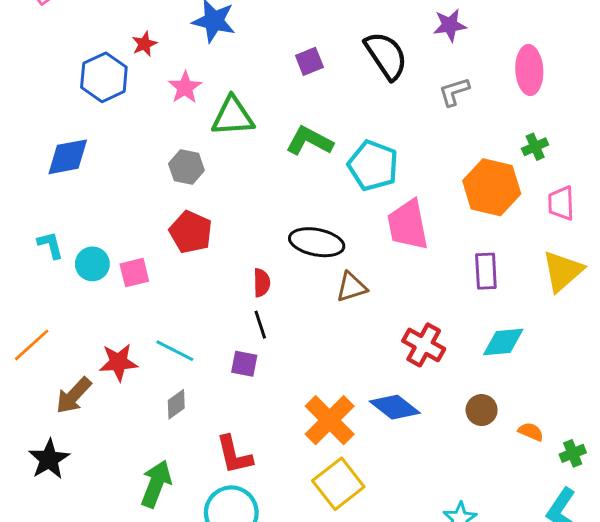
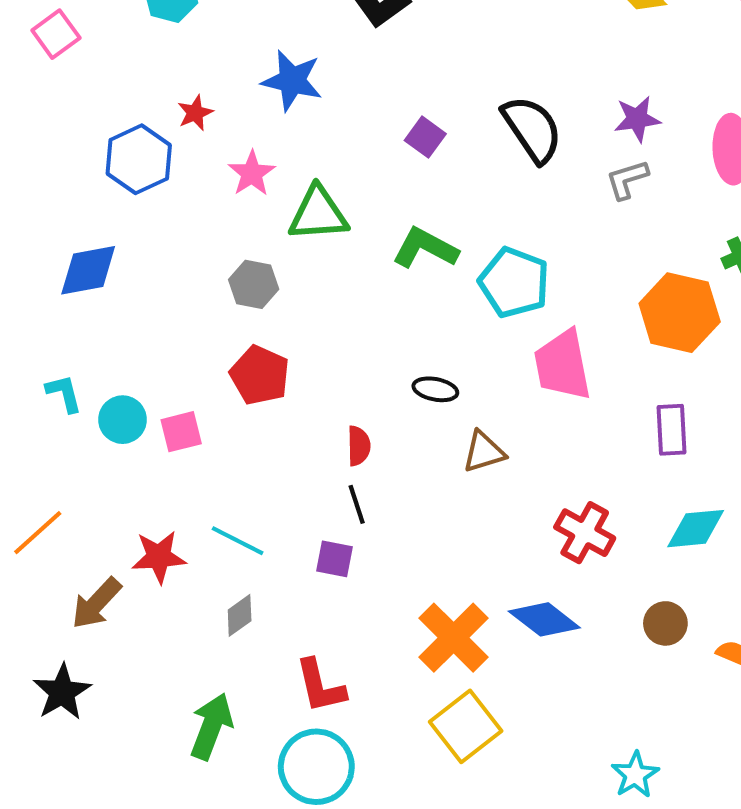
purple star: (450, 25) -> (637, 119), moved
purple square: (309, 61) -> (425, 137), turned -32
black ellipse: (317, 242) -> (435, 389), size x0.6

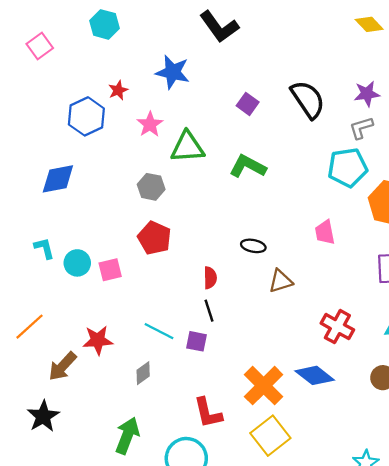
cyan pentagon: (514, 282) -> (348, 168), moved, turned -30
pink trapezoid: (562, 365) -> (325, 232), size x0.6
cyan line: (238, 541) -> (159, 331), moved
red L-shape: (320, 686) -> (208, 413), moved

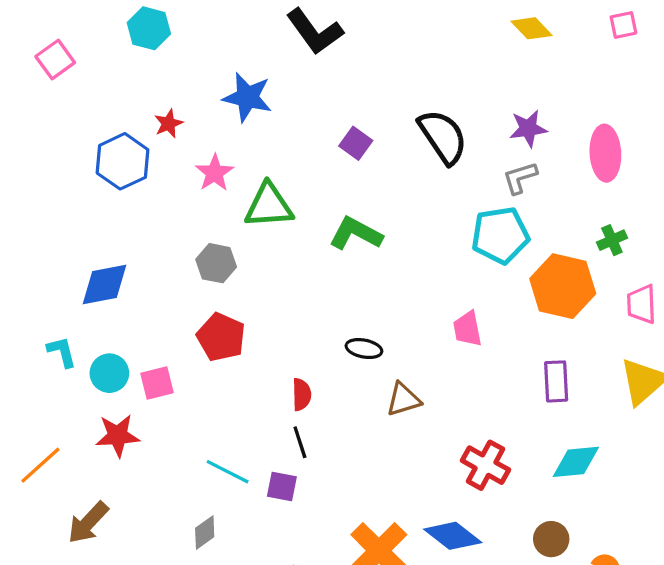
blue diamond: (58, 179) -> (104, 284), moved
red star: (98, 340) -> (118, 436), moved

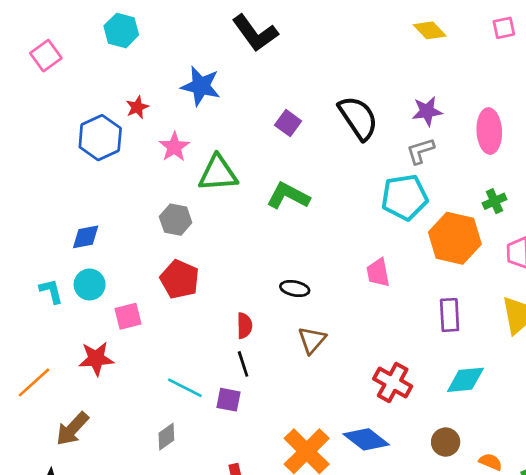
blue diamond: (104, 284) -> (86, 237), size x0.7
cyan circle: (109, 373) -> (90, 285), moved
brown triangle: (403, 399) -> (312, 340), moved, turned -32

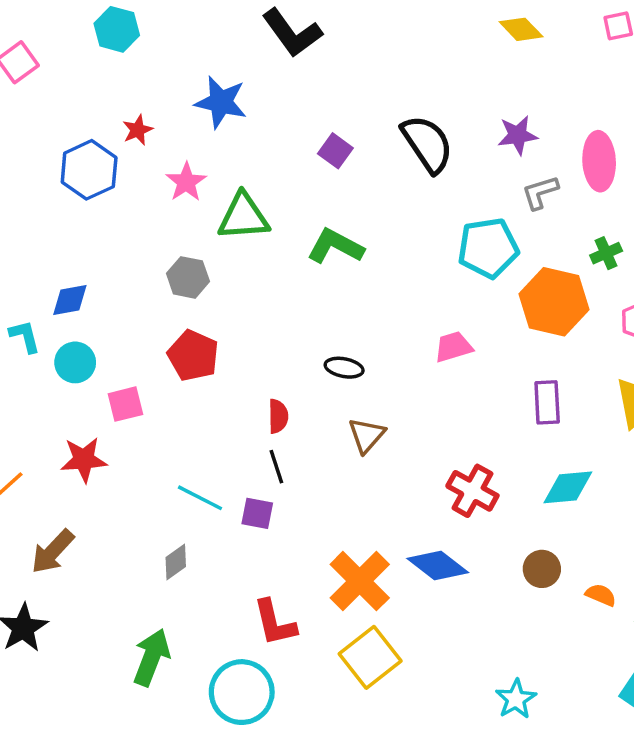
gray L-shape: (420, 151) -> (540, 192), moved
pink trapezoid: (378, 273) -> (453, 347), turned 84
cyan L-shape: (51, 291) -> (25, 336), moved

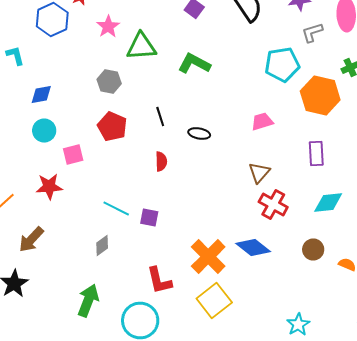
cyan L-shape: (25, 336) -> (15, 56), moved
brown triangle: (367, 435) -> (259, 172), moved
black line: (276, 467) -> (160, 116), moved

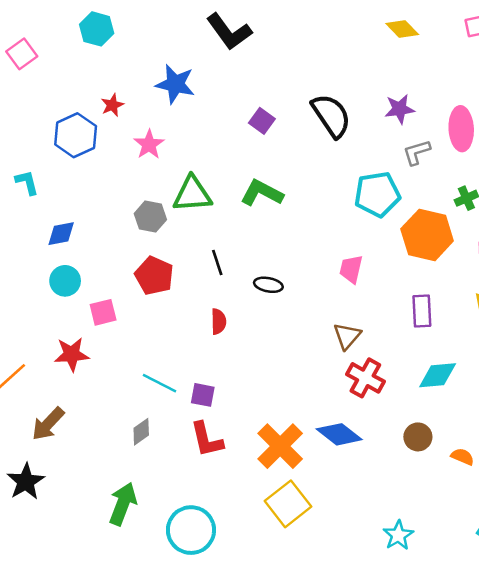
green triangle: (141, 46) -> (192, 194), moved
pink trapezoid: (262, 122) -> (351, 269), turned -60
red L-shape: (159, 280) -> (207, 440), moved

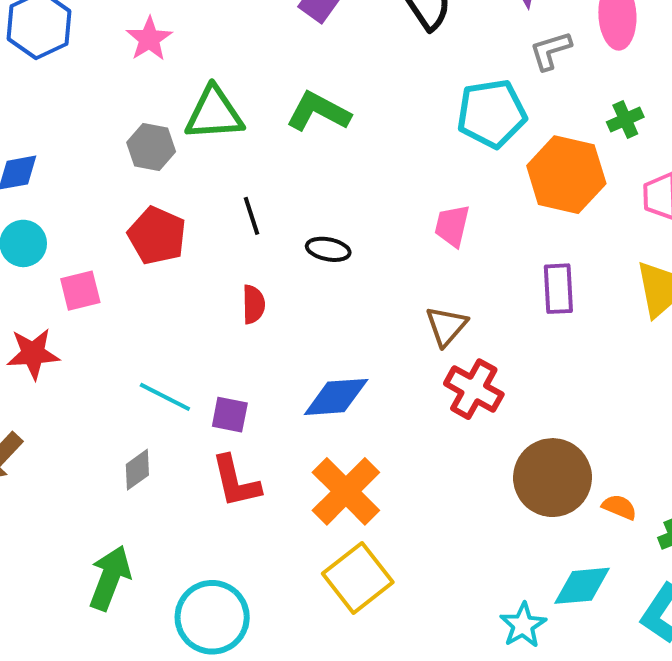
cyan diamond: (438, 375) -> (582, 586), moved
blue diamond: (339, 434) -> (336, 397), moved, turned -42
brown circle: (418, 437) -> (553, 478), size x1.8

